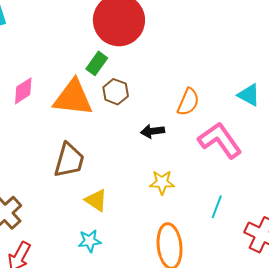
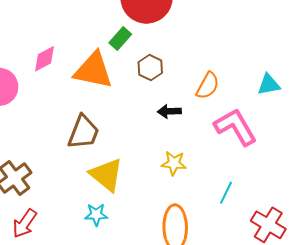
brown hexagon: (116, 92) -> (150, 68), moved
cyan triangle: (249, 95) -> (269, 85), turned -45
yellow triangle: (96, 200) -> (106, 175), size x1.5

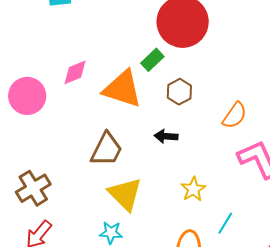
black arrow: (169, 111) -> (166, 136), moved
yellow star: (174, 163) -> (193, 189), turned 30
cyan line: (226, 193) -> (225, 223), moved

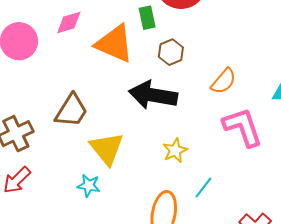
green rectangle: (152, 60) -> (147, 18), turned -65
black arrow: (166, 136) -> (153, 95), size x2.0
brown trapezoid: (107, 149) -> (71, 111), moved

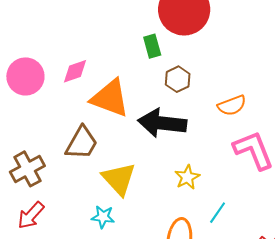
pink diamond: (69, 23) -> (75, 71), moved
orange triangle: (114, 44) -> (110, 98), moved
orange semicircle: (223, 81) -> (232, 105), turned 32

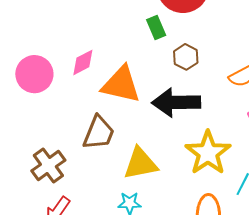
yellow star: (187, 177) -> (208, 153), size x1.8
yellow triangle: (119, 179) -> (140, 164), turned -51

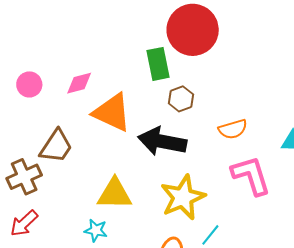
green rectangle: (156, 27) -> (158, 64), size x1.4
pink circle: (34, 74) -> (29, 84), size x0.7
brown trapezoid: (99, 133) -> (56, 146), moved

